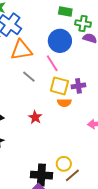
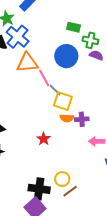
pink line: (52, 63) -> (44, 78), moved
gray line: (29, 77) -> (55, 90), moved
purple cross: (78, 86) -> (82, 119), moved
red star: (35, 117) -> (44, 139), moved

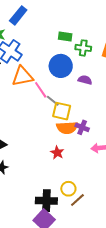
purple semicircle: (96, 55) -> (85, 80), moved
orange semicircle: (67, 118) -> (67, 128), size x1.5
purple cross: (82, 119) -> (82, 127), turned 32
red star: (44, 139) -> (57, 153), moved

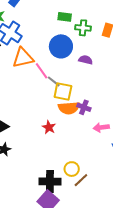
red star: (57, 153) -> (49, 127), moved

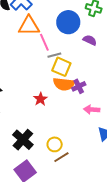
gray line: (54, 81) -> (54, 55), turned -64
purple cross: (84, 107) -> (79, 86), turned 32
black cross: (50, 182) -> (23, 140), moved, turned 30

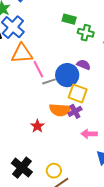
blue circle: (68, 22) -> (67, 75), moved
yellow square: (61, 67) -> (78, 93), moved

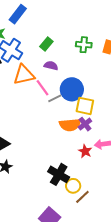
green rectangle: (69, 19) -> (46, 44), moved, turned -56
purple semicircle: (84, 65) -> (51, 66), moved
red star: (37, 126) -> (85, 151), moved
black cross: (22, 168) -> (59, 174), moved

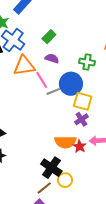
green cross: (84, 45) -> (87, 62), moved
orange semicircle: (70, 125) -> (65, 142), moved
brown line: (82, 197) -> (44, 188), moved

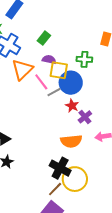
orange triangle: (24, 66) -> (22, 70), turned -30
yellow square: (83, 101) -> (59, 70), moved
red star: (80, 146) -> (72, 106), moved
yellow circle: (65, 180) -> (75, 179), size x1.6

